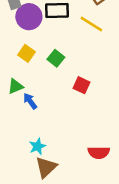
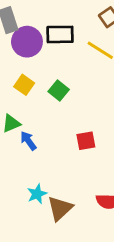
red square: (82, 85) -> (86, 141), moved, turned -35
brown triangle: (46, 167) -> (60, 208), moved

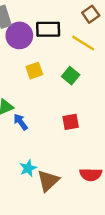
yellow square: (24, 85) -> (34, 71), moved, turned 36
green square: (59, 91) -> (71, 76), moved

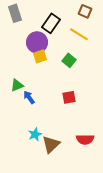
brown square: (91, 14) -> (85, 11), turned -32
black rectangle: (48, 29) -> (51, 23), turned -54
purple circle: (19, 35) -> (37, 42), moved

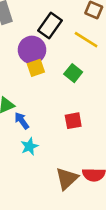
cyan star: (35, 134) -> (29, 146), moved
brown triangle: (51, 144) -> (67, 179), moved

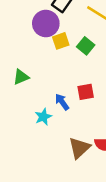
yellow square: (36, 68) -> (61, 41), moved
blue arrow: (22, 121) -> (62, 102), moved

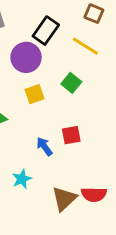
yellow square: (61, 41) -> (35, 94), moved
cyan star: (43, 117) -> (22, 179), moved

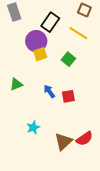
yellow square: (35, 94) -> (40, 54), moved
blue arrow: (44, 146) -> (49, 91), moved
red semicircle: (94, 194) -> (84, 139), turned -36

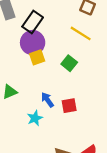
black rectangle: (50, 22) -> (33, 22), moved
cyan star: (33, 127) -> (35, 118), moved

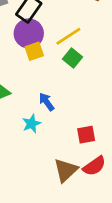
yellow line: (81, 33) -> (68, 36), moved, turned -65
red square: (69, 106) -> (86, 135), moved

